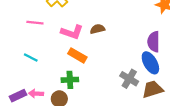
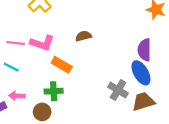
pink line: (35, 23) -> (16, 43), moved
pink L-shape: (72, 32) -> (42, 43), moved
pink arrow: (36, 94) -> (17, 96), moved

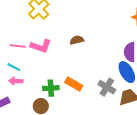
orange rectangle: (62, 65) -> (74, 84), moved
pink arrow: (17, 96) -> (16, 81), moved

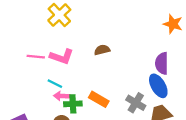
cyan line: (14, 67) -> (55, 84), moved
pink arrow: (16, 81) -> (62, 96), moved

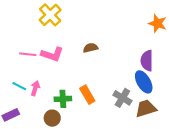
cyan line: (55, 84) -> (19, 86), moved
pink arrow: (62, 96) -> (35, 88), moved, turned 104
orange rectangle: (99, 99) -> (87, 95), turned 30

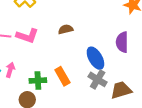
blue ellipse: (144, 82) -> (95, 58), moved

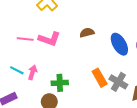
blue ellipse: (95, 58) -> (119, 44), moved
orange rectangle: (62, 76) -> (100, 78), moved

